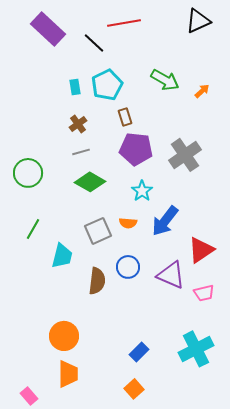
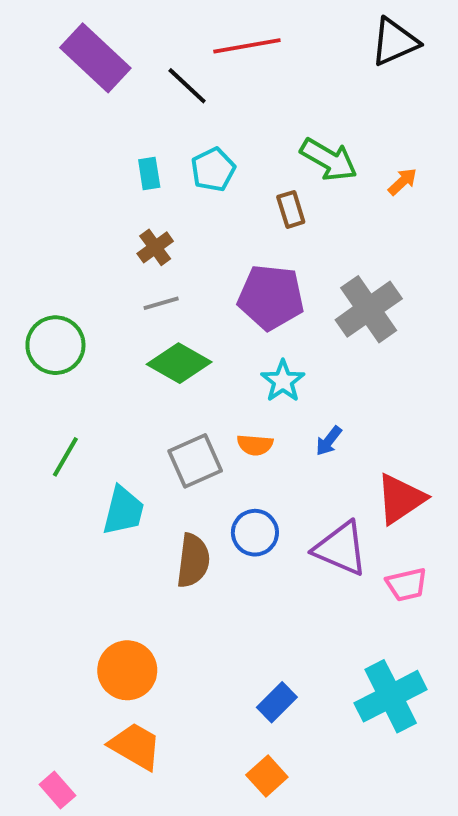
cyan pentagon: (107, 85) -> (213, 170), size x0.7
brown rectangle: (125, 117) -> (291, 209), moved
blue arrow: (165, 221) -> (329, 441), size x0.5
orange trapezoid: (68, 374) -> (135, 746), turned -60

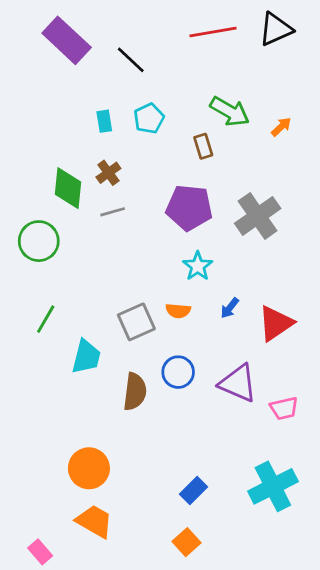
red line: (247, 46) -> (213, 32), moved
green diamond: (179, 363) -> (68, 188), moved, turned 66
red triangle: (401, 499) -> (276, 323), moved

